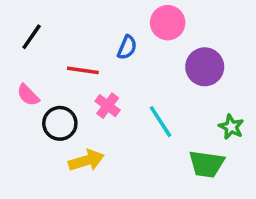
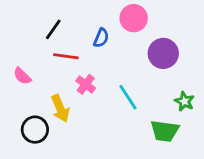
black line: (32, 37) -> (53, 29), moved
black circle: (60, 123) -> (35, 130), moved
yellow arrow: (86, 160) -> (60, 108), moved, turned 84

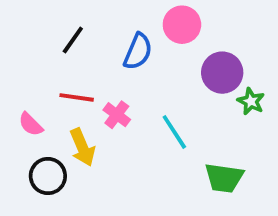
blue semicircle: (101, 38) -> (138, 51), size x1.4
red line: (66, 56) -> (77, 97), moved
pink semicircle: (22, 76) -> (31, 124), moved
green star: (184, 101) -> (251, 101), moved

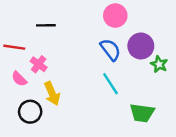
black line: (73, 40) -> (46, 25), turned 54
blue semicircle: (138, 51) -> (110, 50), moved, turned -60
red line: (77, 97) -> (14, 47), moved
pink cross: (117, 115) -> (39, 64), moved

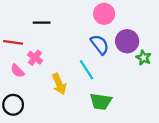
cyan line: (110, 84) -> (87, 70), moved
yellow arrow: (52, 93) -> (59, 84), moved
black circle: (30, 112) -> (13, 105), moved
green trapezoid: (142, 113) -> (101, 102), moved

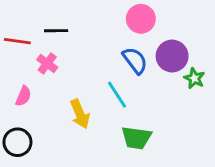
red line: (13, 42) -> (17, 41), moved
pink cross: (35, 58) -> (47, 63), moved
pink semicircle: (17, 71) -> (23, 96), turned -112

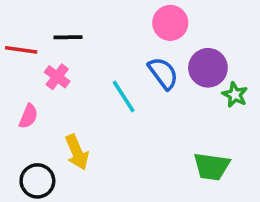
cyan line: (117, 95) -> (124, 97), moved
yellow arrow: (80, 114) -> (77, 152), moved
green trapezoid: (136, 138) -> (212, 167), moved
black circle: (17, 142) -> (37, 181), moved

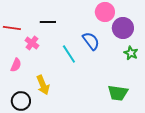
pink circle: (170, 23) -> (105, 12), moved
black line: (68, 37) -> (48, 22), moved
purple circle: (208, 68) -> (123, 28), moved

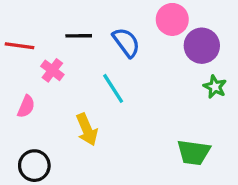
blue semicircle: (91, 41) -> (126, 42), moved
yellow arrow: (43, 85) -> (87, 129), moved

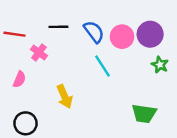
pink circle: (172, 19) -> (122, 37), moved
cyan line: (113, 88) -> (102, 66), moved

